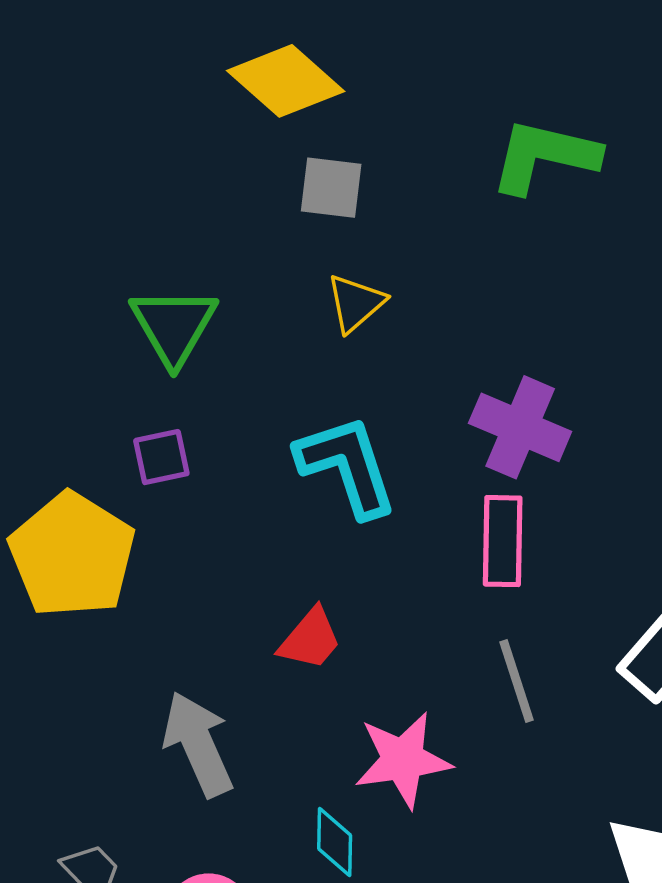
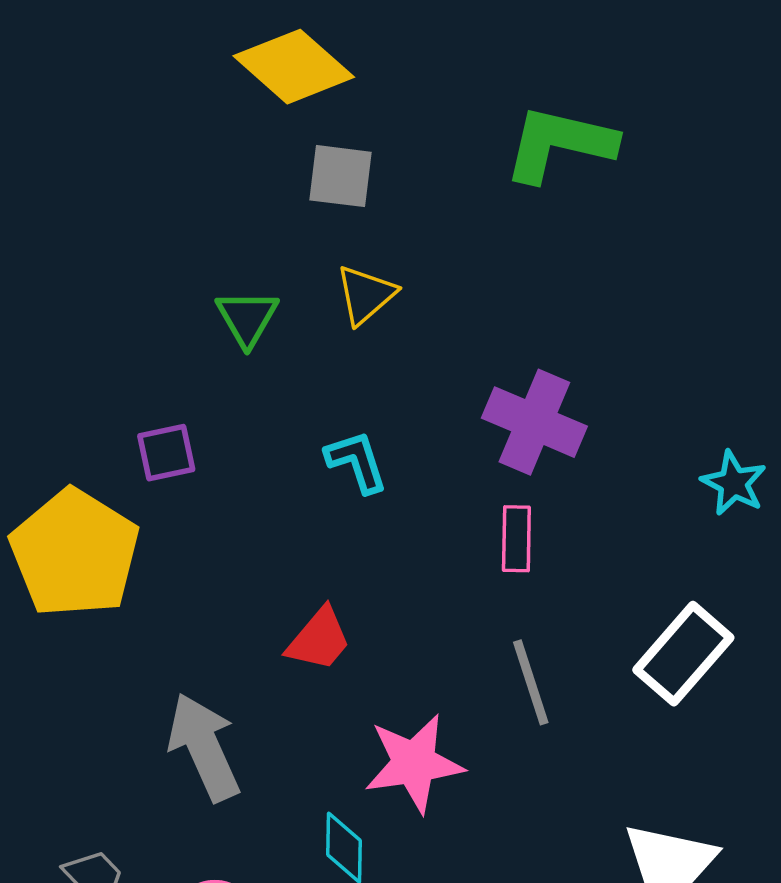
green triangle: (174, 326) -> (247, 318), moved, size x0.7
cyan L-shape: (347, 466) -> (357, 462), size x0.6
pink rectangle: (503, 541) -> (516, 539), size x0.7

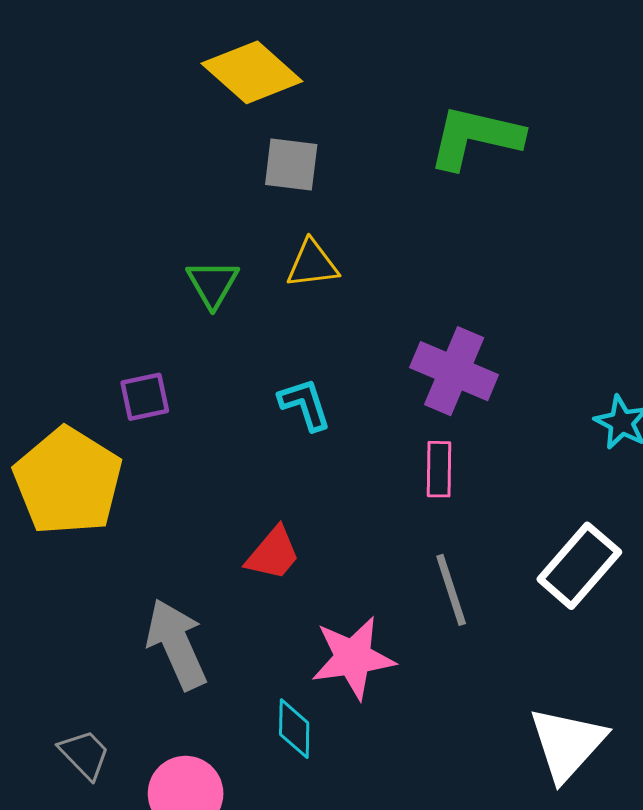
yellow triangle: (366, 295) -> (312, 264), turned 34

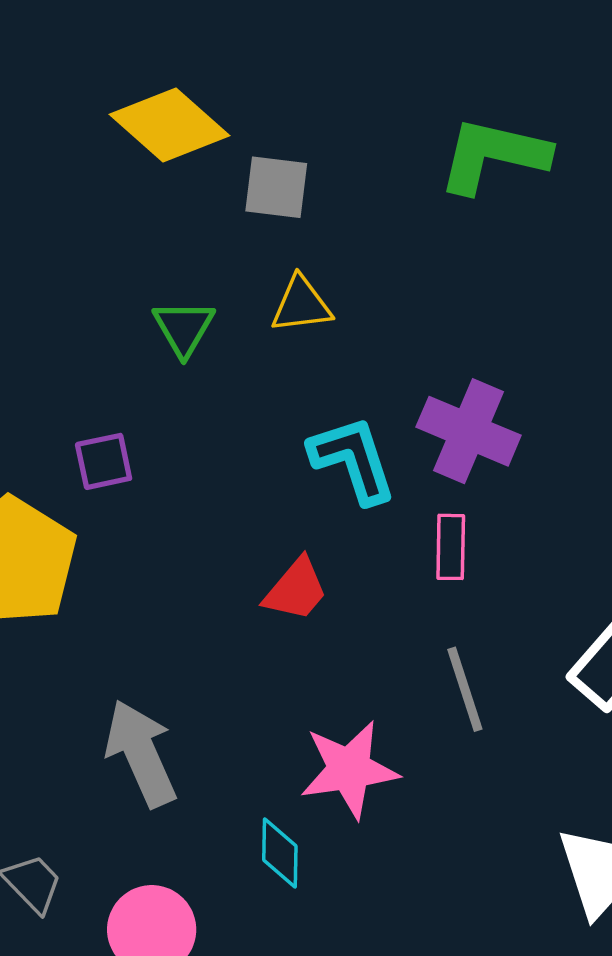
yellow diamond: (252, 72) -> (169, 125), moved
cyan L-shape: (305, 404) -> (353, 460), moved, size x1.4
red trapezoid: (273, 554) -> (296, 590), moved

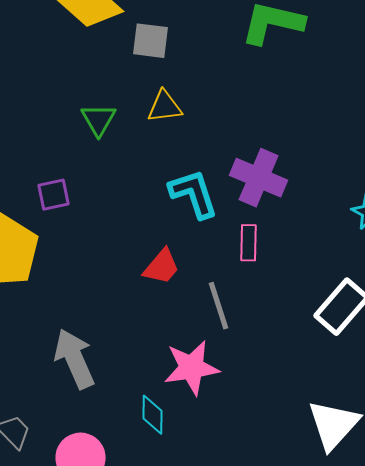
gray line: (465, 689) -> (219, 306), moved

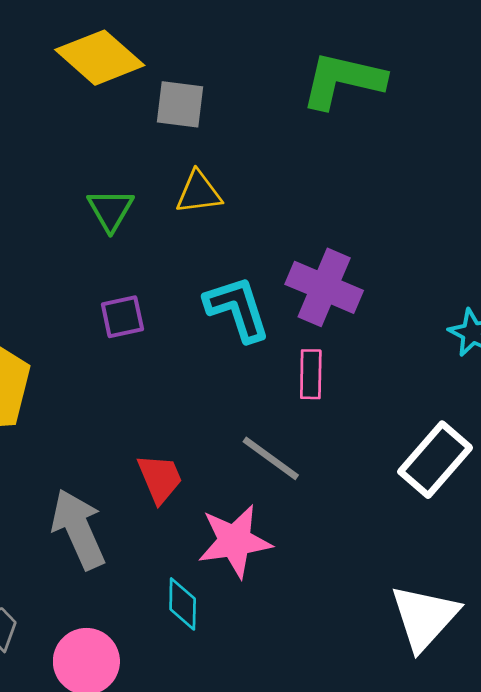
purple square: (54, 195) -> (122, 317), moved
red trapezoid: (162, 267) -> (160, 478), moved, turned -63
gray line: (219, 306) -> (271, 458), turned -36

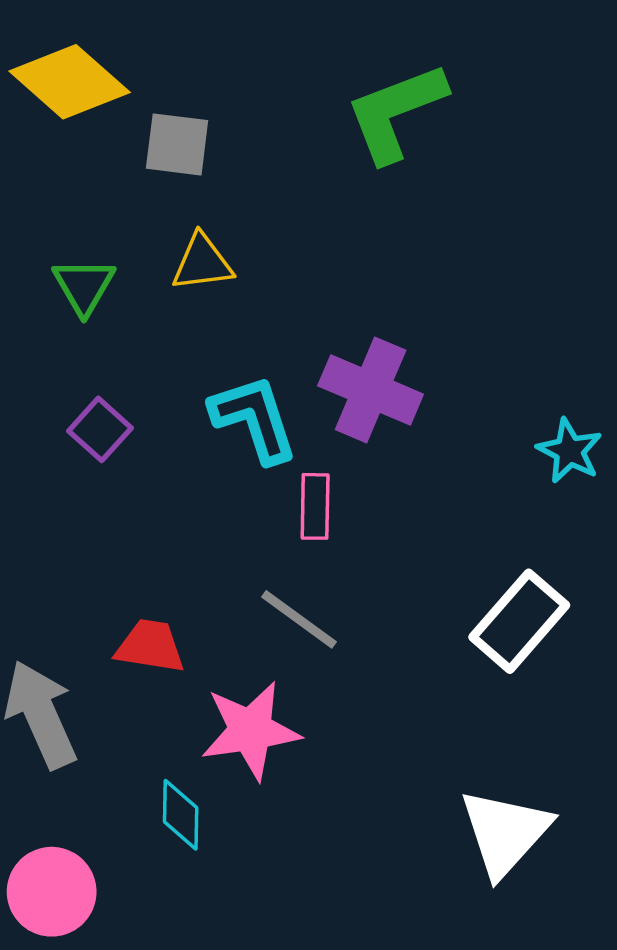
green L-shape: (343, 80) -> (396, 112), turned -34
purple square: (122, 317) -> (100, 429), turned -36
pink rectangle: (311, 374) -> (315, 506), moved
red trapezoid: (160, 478) -> (150, 646), turned -58

